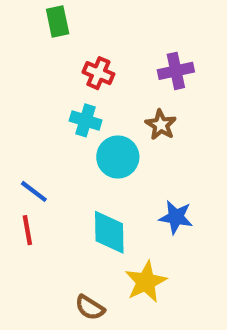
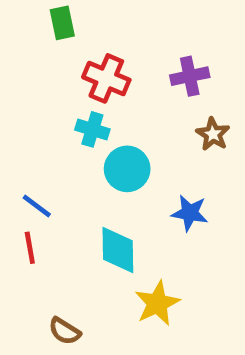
red cross: (98, 73) -> (106, 78), size x1.4
brown star: (161, 125) -> (213, 134), moved
blue star: (176, 217) -> (190, 213), moved
brown semicircle: (90, 308) -> (65, 331), moved

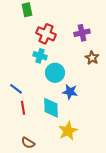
blue star: (190, 213) -> (70, 92), moved
red line: (30, 248) -> (23, 108), moved

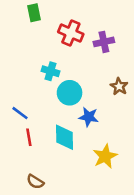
red cross: (46, 34) -> (71, 33), moved
brown star: (92, 58) -> (119, 86), moved
yellow star: (68, 131) -> (105, 156), moved

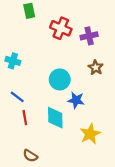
cyan cross: (50, 71) -> (13, 61), moved
brown star: (119, 86) -> (96, 67), moved

